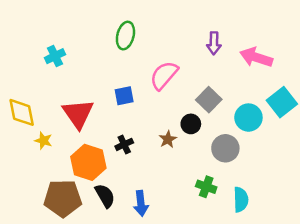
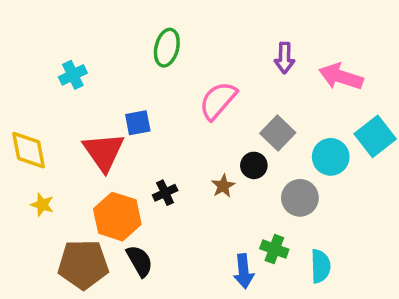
blue square: (124, 96) -> (138, 123), moved
yellow star: (43, 141) -> (42, 205), moved
blue arrow: (141, 203) -> (244, 271), moved

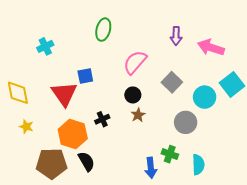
black circle: (254, 165) -> (133, 95), moved

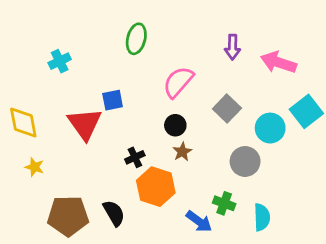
orange hexagon: (73, 134) -> (156, 187), moved
blue arrow: (151, 168) -> (199, 221), turned -48

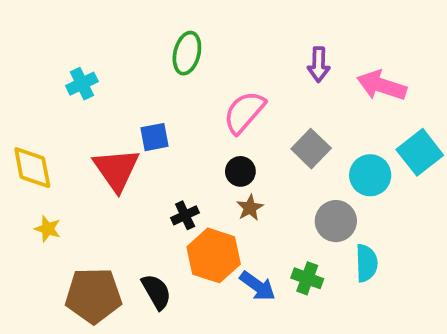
cyan semicircle: (262, 217) -> (366, 263), moved
blue arrow: (199, 221) -> (258, 286), moved

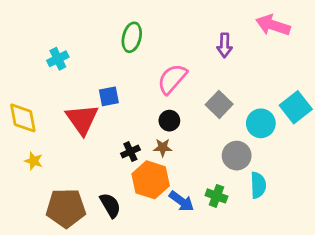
pink arrow: (382, 86) -> (273, 25), moved
brown star: (250, 208) -> (163, 148), moved, turned 30

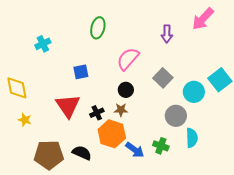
pink arrow: (273, 25) -> (203, 19), turned -65
red triangle: (82, 119) -> (68, 106), moved
black semicircle: (110, 205) -> (82, 153), turned -36

